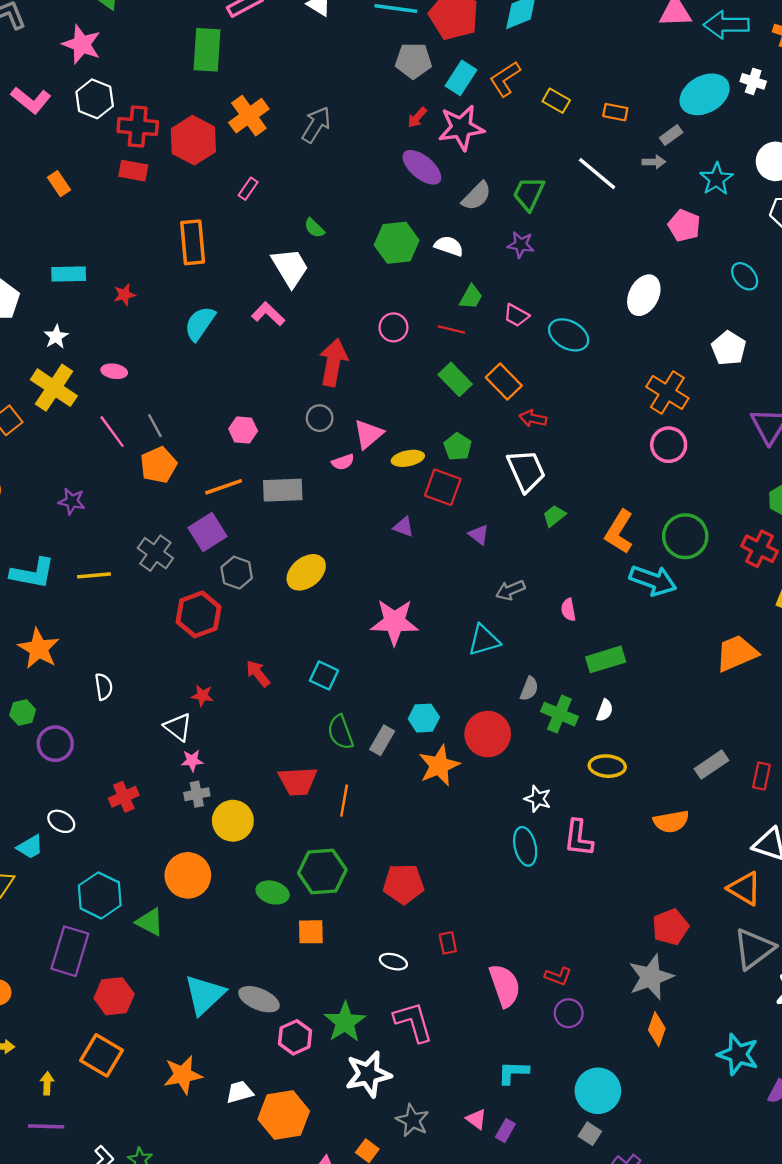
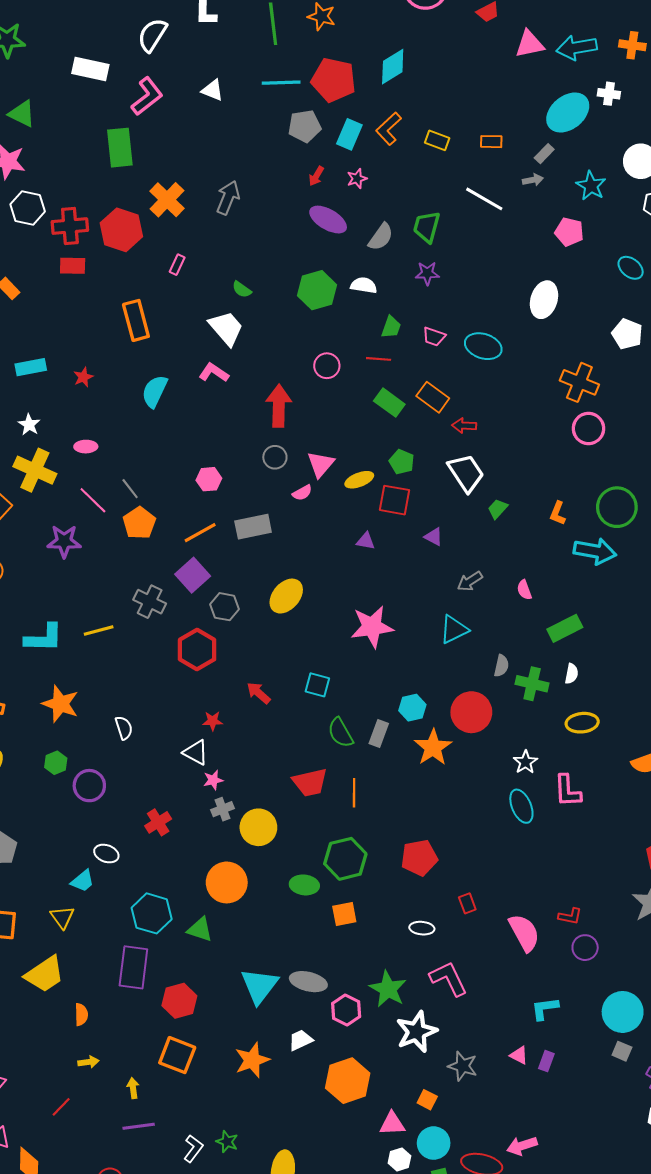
pink star: (461, 128) -> (357, 179), size x0.5
purple star: (72, 501) -> (64, 541), moved, size x1.4
orange L-shape: (619, 532) -> (558, 513), size x0.6
white star: (538, 799) -> (525, 762), turned 30
white trapezoid: (240, 1092) -> (300, 1040), moved

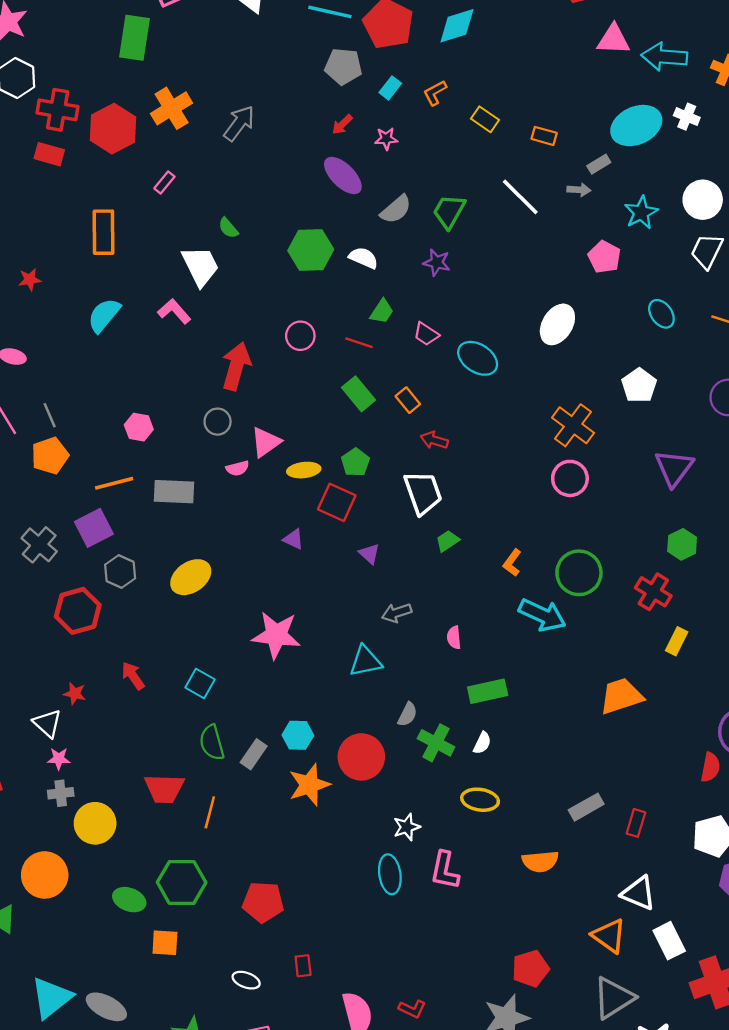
orange L-shape: (389, 129) -> (435, 93), size x0.7
cyan rectangle: (349, 134) -> (390, 88), size x0.7
orange rectangle: (433, 397) -> (408, 400), size x0.7

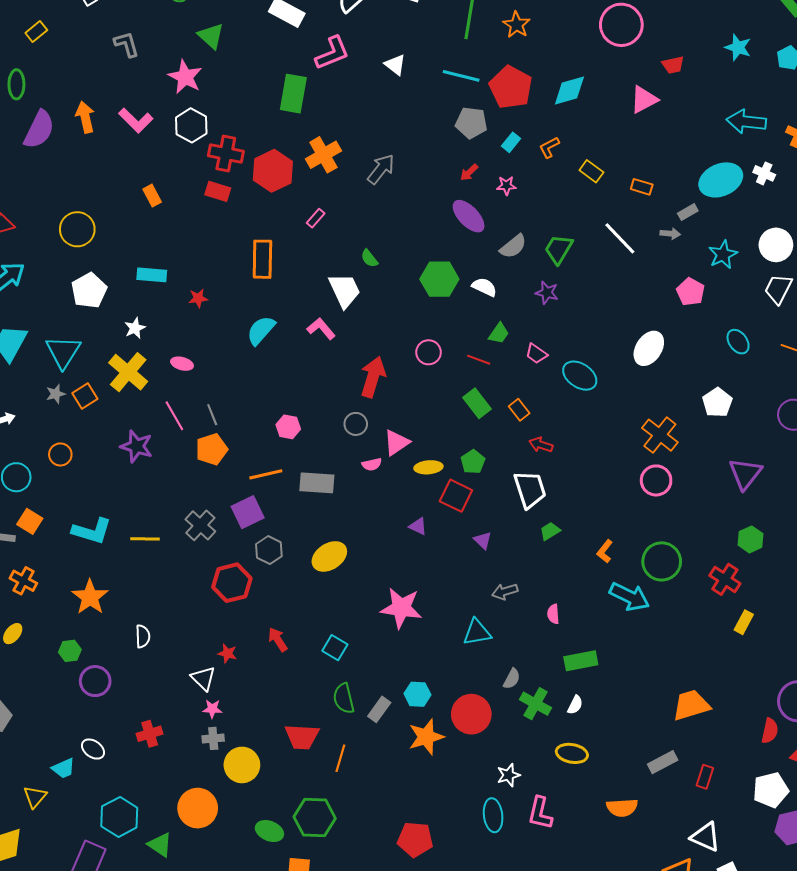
pink triangle: (614, 40) -> (644, 99), moved, turned -32
orange trapezoid: (621, 696) -> (691, 705), moved
red pentagon: (263, 902) -> (415, 839), moved

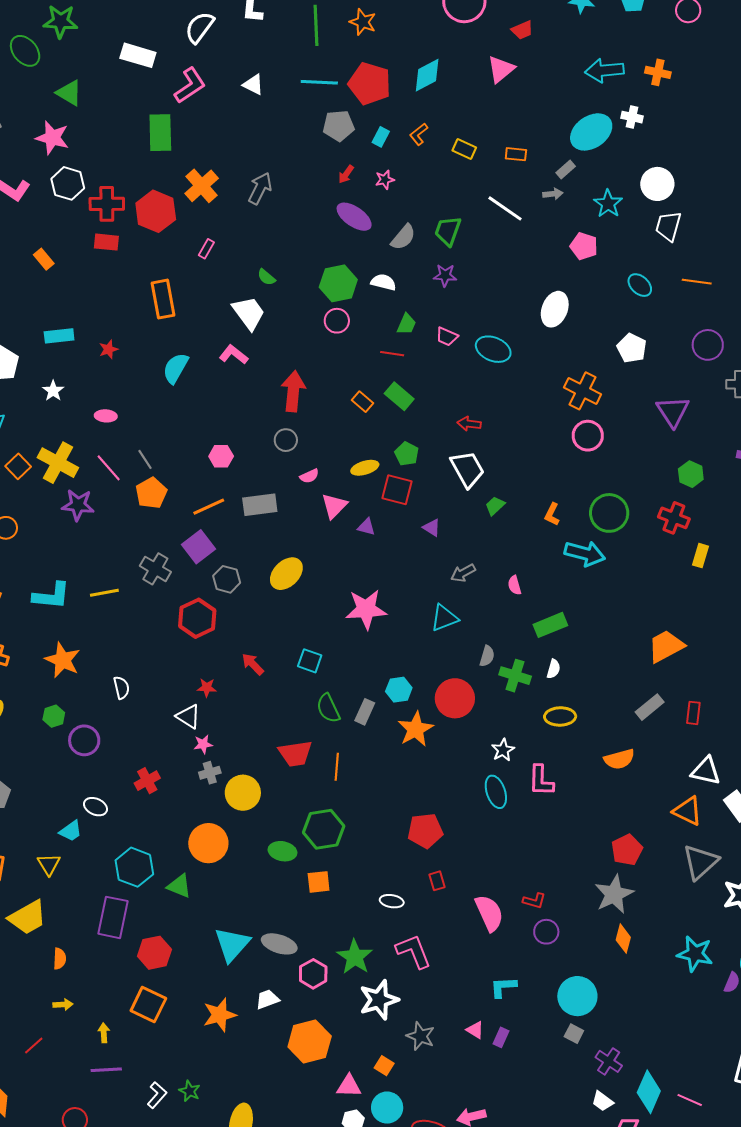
pink circle: (429, 352) -> (337, 321), moved
yellow cross: (128, 372) -> (58, 463), moved
orange rectangle: (519, 410) -> (363, 402), moved
pink triangle: (396, 443) -> (334, 506), moved

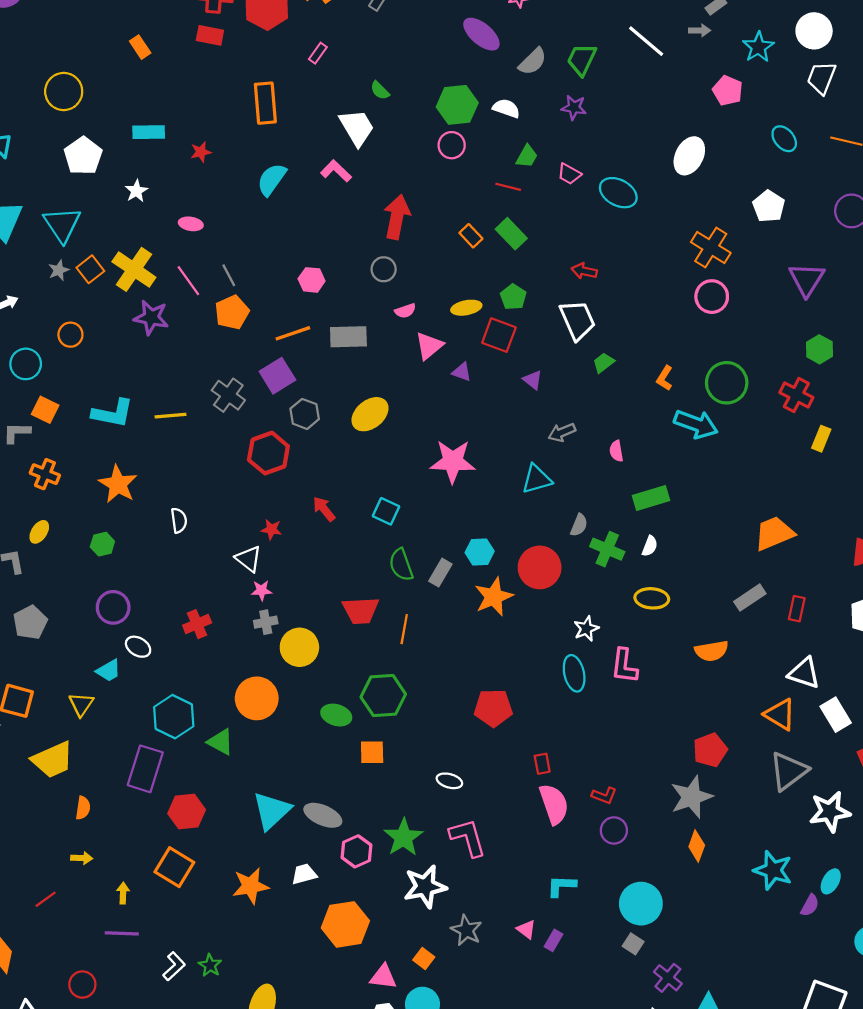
purple circle: (84, 740) -> (113, 607), moved
red rectangle: (437, 881) -> (542, 764), moved

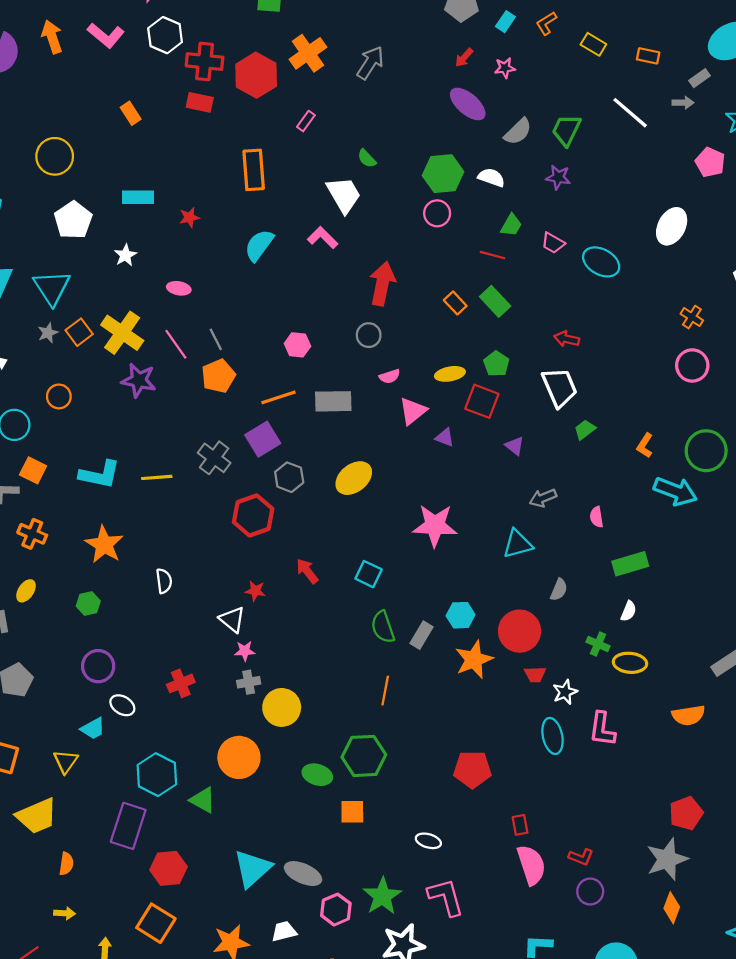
orange cross: (711, 247) -> (692, 317), size x0.6
green cross: (607, 549) -> (598, 644), moved, size x0.7
red trapezoid: (361, 610) -> (535, 674), moved, size x0.6

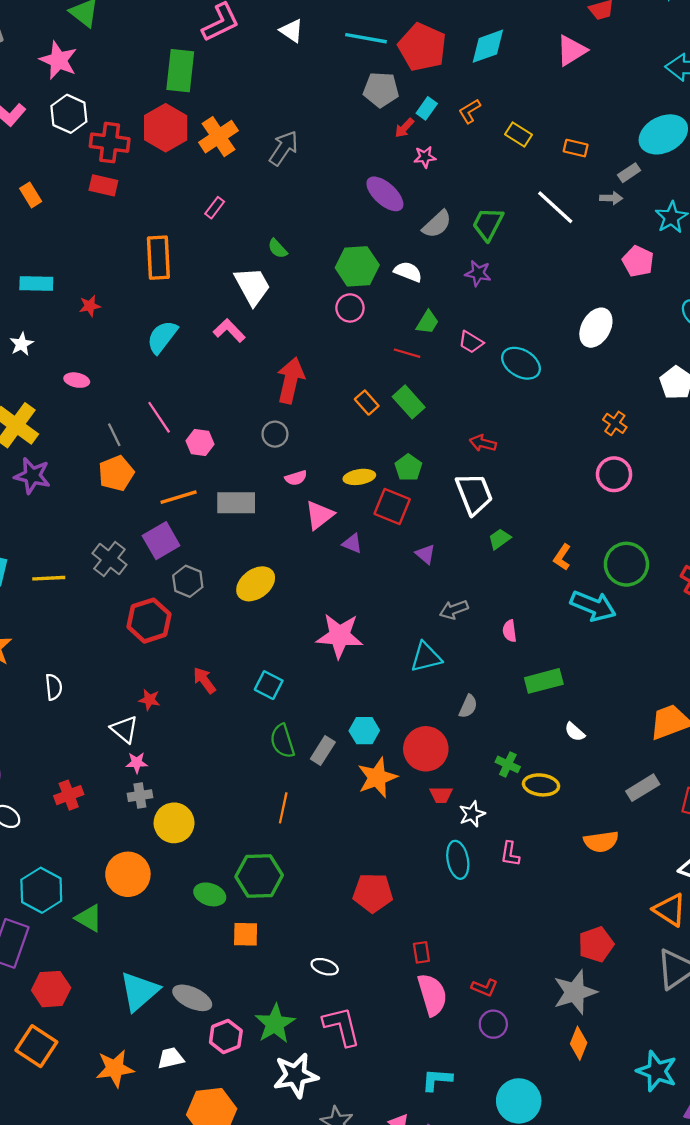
red arrow: (464, 58) -> (404, 128), moved
red hexagon: (256, 75) -> (166, 128), moved
pink line: (176, 344) -> (159, 417), moved
white semicircle: (629, 611) -> (575, 732), moved, turned 108
pink L-shape: (602, 729) -> (510, 854), size x0.7

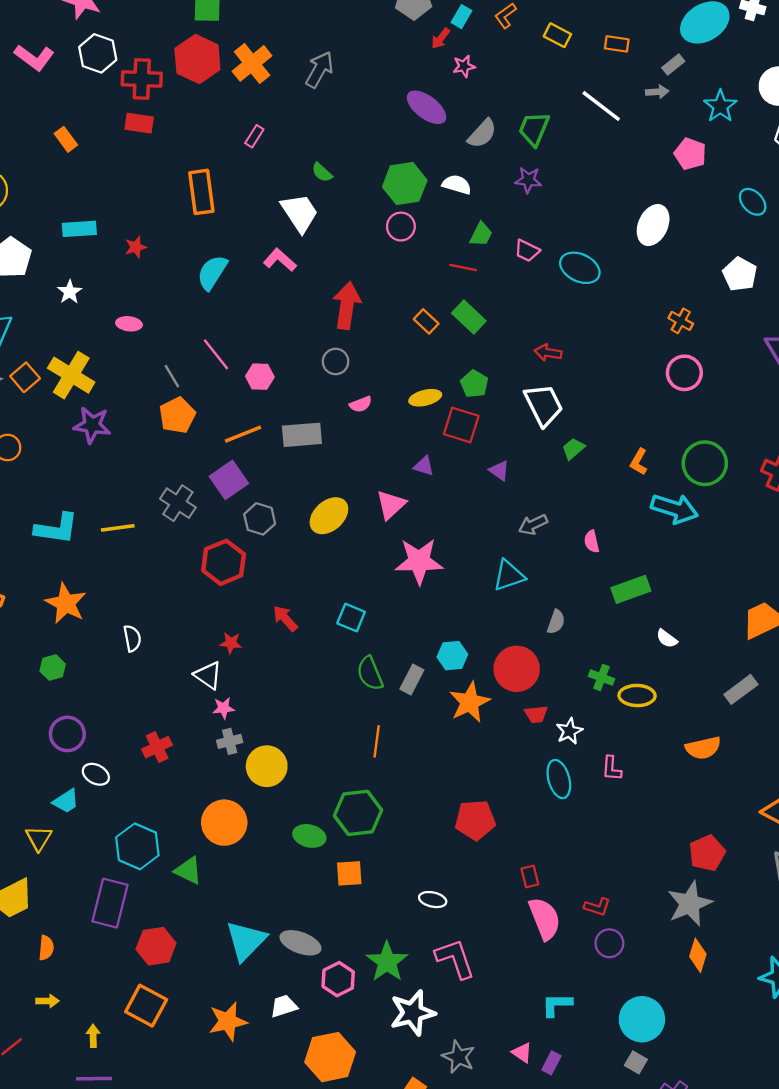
pink triangle: (319, 515) -> (391, 505), moved

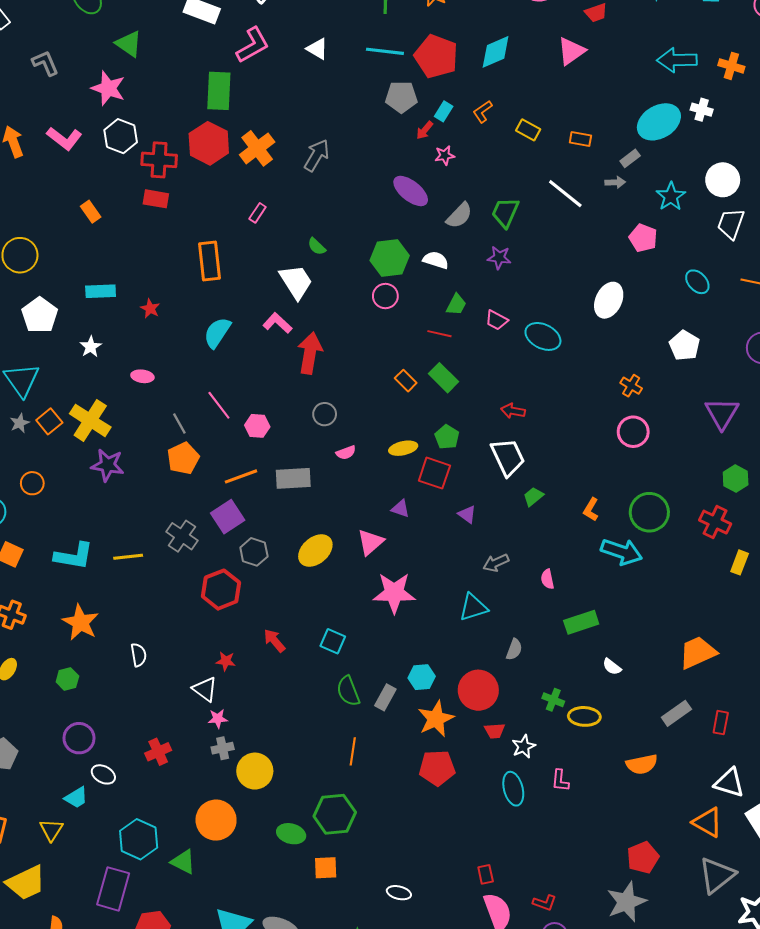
red star: (136, 247) -> (150, 309), turned -30
red arrow: (347, 305) -> (310, 353), moved
red pentagon: (475, 820) -> (437, 768), moved

